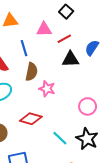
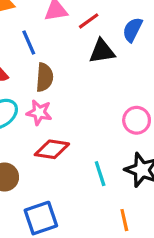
pink star: (47, 89) -> (39, 112), moved
cyan line: (60, 138) -> (100, 174), turned 35

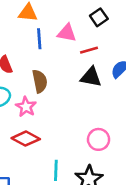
blue line: (29, 43) -> (39, 39), moved
brown semicircle: (45, 77) -> (40, 81), turned -35

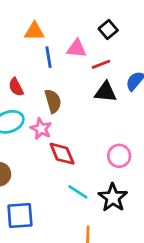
red diamond: (26, 139) -> (62, 154), moved, turned 44
cyan line: (56, 170) -> (78, 192), turned -54

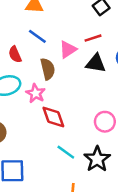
pink triangle: (77, 49) -> (68, 49), moved, turned -42
blue line: (49, 57) -> (37, 36), moved, turned -48

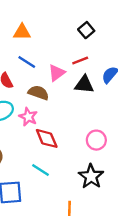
brown semicircle: (48, 69) -> (38, 93), turned -54
cyan line: (66, 152) -> (41, 170), moved

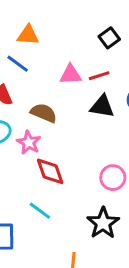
blue line: (27, 62) -> (18, 64), moved
pink triangle: (57, 73) -> (71, 75), moved, turned 30

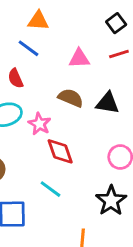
red line: (99, 76) -> (119, 54), moved
black triangle: (102, 106) -> (108, 103), moved
brown semicircle: (44, 113) -> (71, 98), moved

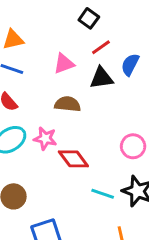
black triangle: (108, 103) -> (101, 78), moved
cyan line: (50, 189) -> (103, 194), moved

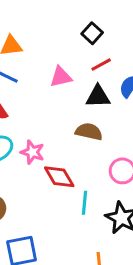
brown semicircle: (68, 104) -> (89, 132), moved
cyan line: (103, 194) -> (84, 203), moved, turned 70

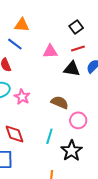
brown semicircle: (89, 132) -> (60, 102), moved
red diamond: (59, 177) -> (14, 134), moved

